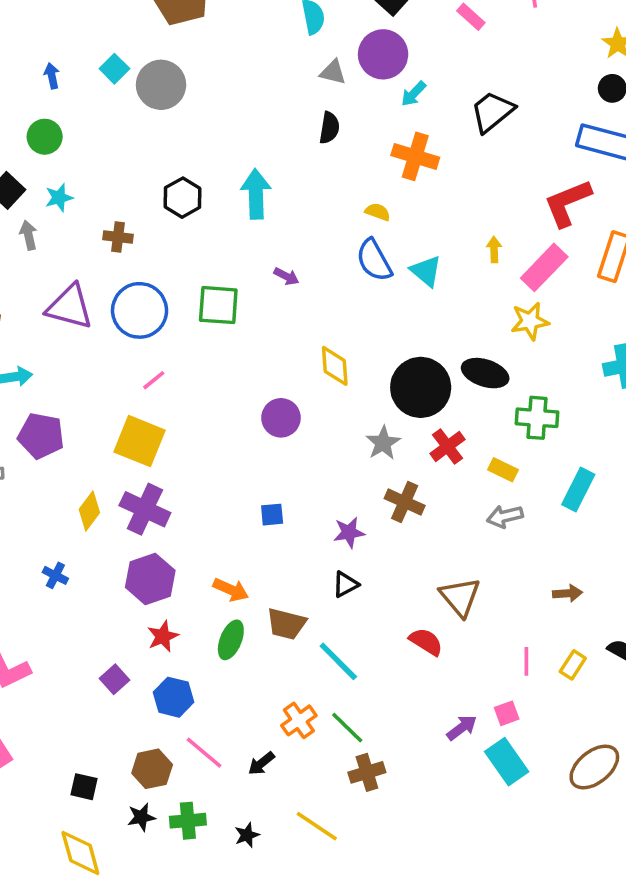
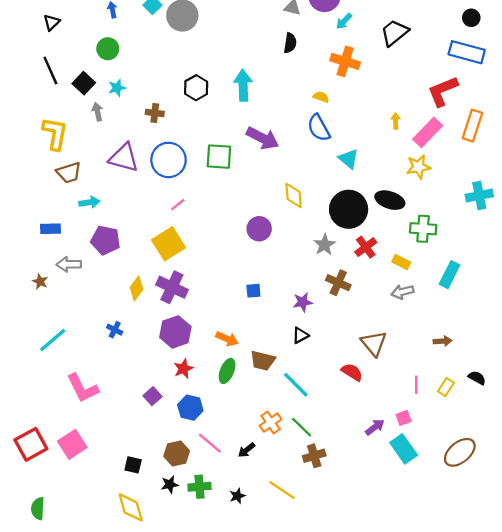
cyan triangle: (426, 271) -> (349, 159), moved
purple arrow: (286, 276) -> (263, 138), size x2.0
yellow square: (140, 441) -> (169, 244), turned 36

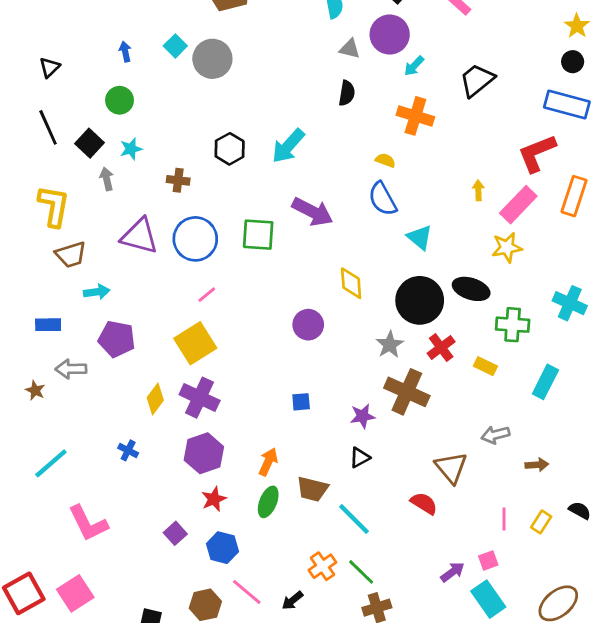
cyan arrow: (243, 85) -> (288, 146), turned -136
cyan cross: (479, 195) -> (570, 303), moved, turned 35
brown cross: (338, 283) -> (407, 392), size x1.4
gray arrow: (402, 292) -> (495, 435), moved
orange arrow: (227, 339) -> (268, 462), turned -90

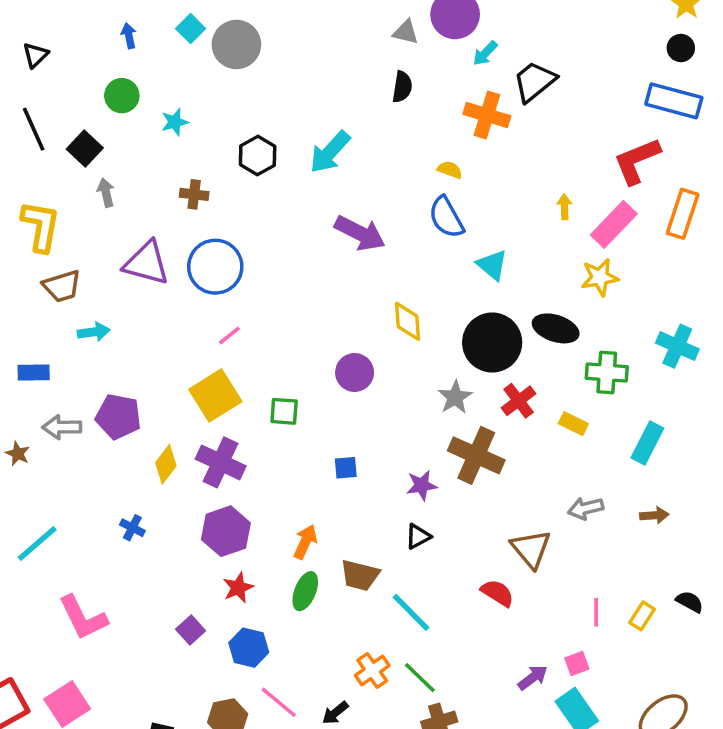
black trapezoid: (477, 80) -> (534, 82), moved
cyan star: (131, 149) -> (175, 122), moved
green square: (258, 235) -> (284, 411), moved, size x0.7
purple pentagon: (117, 339) -> (118, 417), moved
brown arrow: (537, 465) -> (654, 515), moved

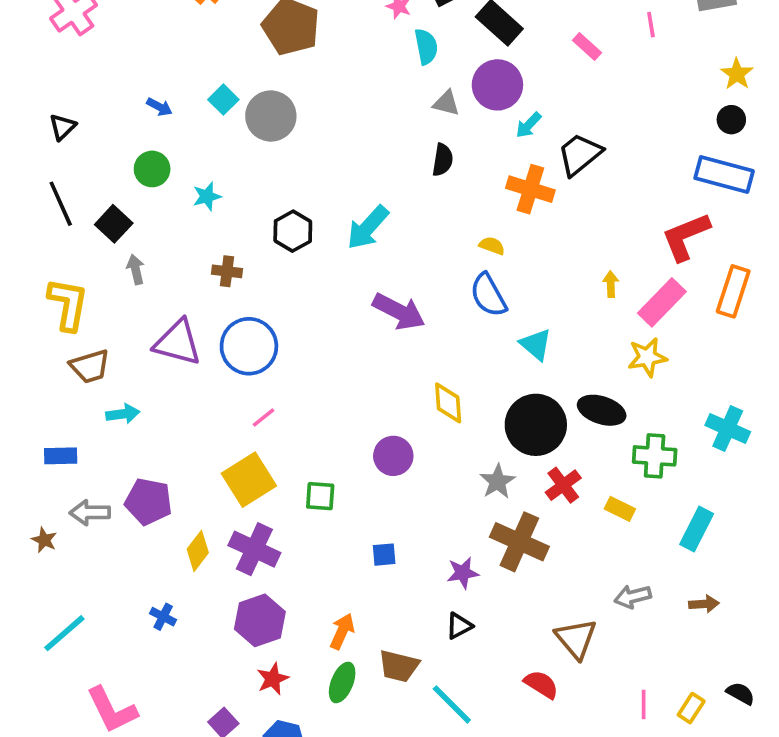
blue arrow: (129, 36) -> (159, 107), turned 130

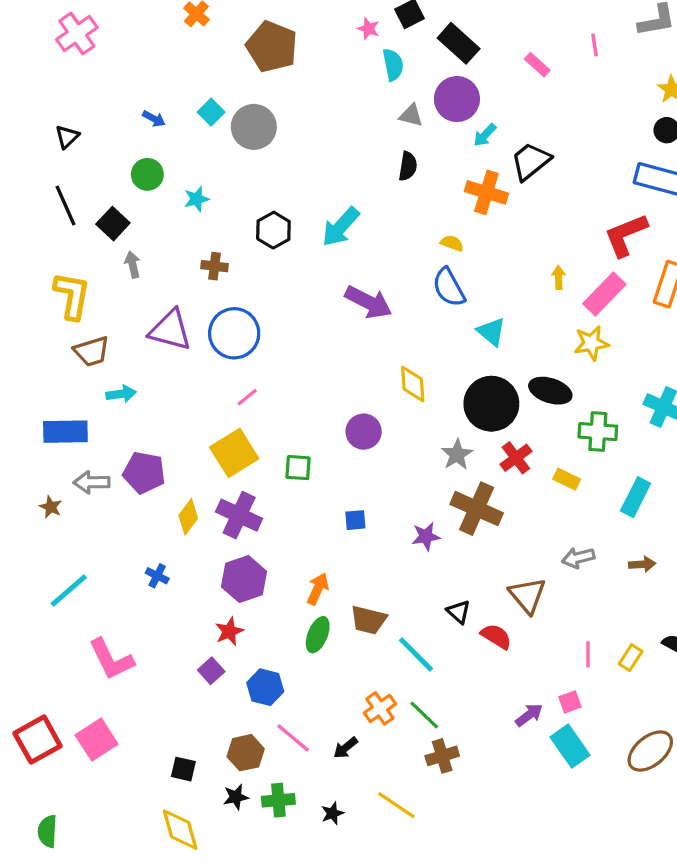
blue rectangle: (61, 456) -> (65, 432), size x1.5
black triangle: (459, 626) -> (459, 612), moved, turned -50
red star: (273, 679) -> (229, 631), moved

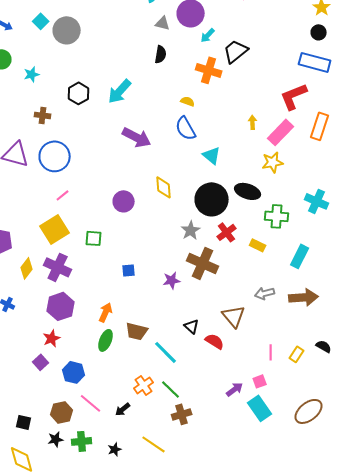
purple circle: (364, 432) -> (124, 201), moved
brown arrow: (642, 564) -> (304, 297), size x1.8

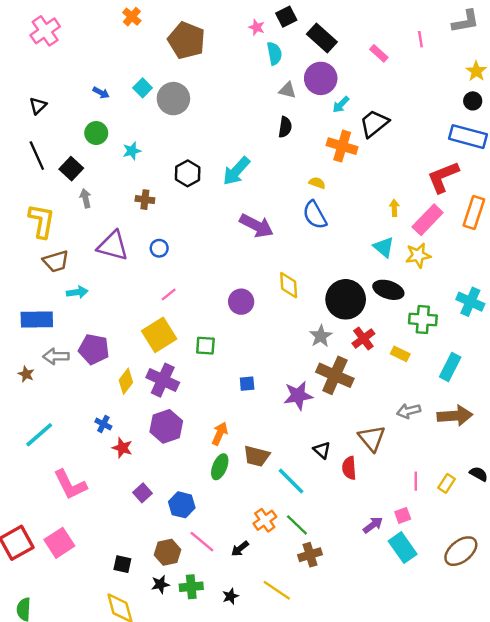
cyan triangle: (212, 155) -> (384, 247), moved
blue circle: (55, 156) -> (159, 248), size x0.5
purple star: (172, 280) -> (298, 396), size x1.4
red star: (52, 338) -> (122, 448), moved, turned -30
red semicircle: (215, 341) -> (349, 468), turned -126

